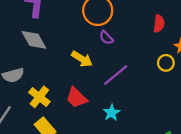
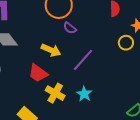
yellow cross: (39, 97) -> (55, 93), moved
red trapezoid: (76, 98) -> (38, 73), moved

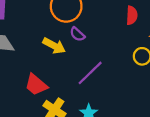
yellow arrow: (51, 50) -> (54, 46), moved

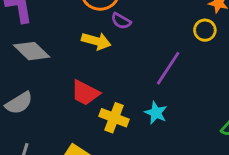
purple line: (90, 73) -> (168, 68), moved

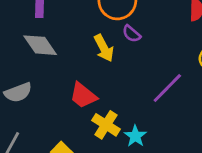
yellow arrow: (96, 41) -> (104, 48), turned 36
cyan star: (156, 113) -> (135, 136), moved

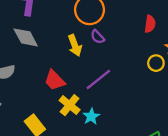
purple line: (167, 88) -> (98, 79), moved

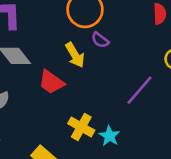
purple line: (98, 79) -> (139, 90), moved
red trapezoid: (55, 80) -> (51, 82), moved

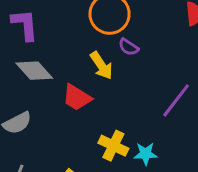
cyan star: (109, 136) -> (146, 154), turned -30

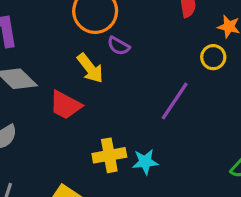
yellow cross: (113, 146) -> (109, 155), turned -32

